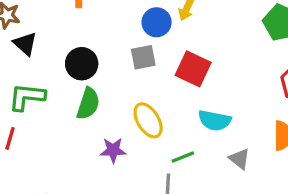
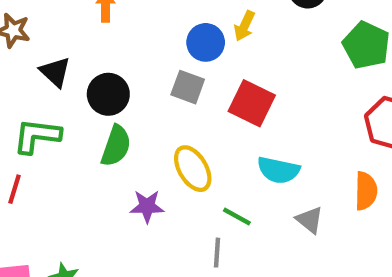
black triangle: (25, 44) -> (55, 72), moved
gray square: (143, 57) -> (188, 87), turned 30
green line: (183, 157) -> (237, 216), turned 50

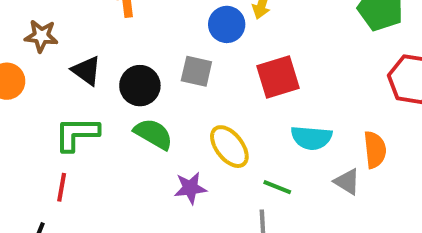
gray square: (188, 87) -> (196, 71), moved
red square: (252, 103) -> (278, 77), turned -36
green semicircle: (116, 146) -> (153, 134), turned -72
orange semicircle: (366, 191) -> (375, 150), moved

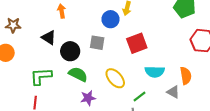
brown star: (41, 36) -> (13, 25), moved
black triangle: (86, 71) -> (49, 38), moved
green line: (277, 187) -> (140, 97), turned -56
purple star: (190, 188) -> (88, 98), moved

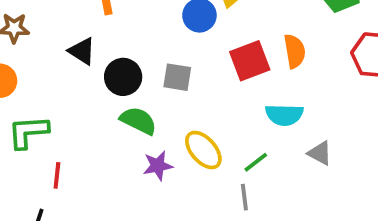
gray square: (97, 43) -> (177, 77), moved
green L-shape: (41, 76) -> (28, 132), moved
orange semicircle: (186, 76) -> (295, 51), moved
yellow ellipse: (115, 78) -> (203, 150), moved

